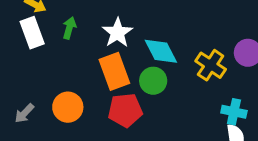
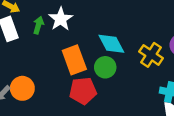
white star: (117, 33) -> (61, 19), moved
orange circle: (68, 107) -> (22, 88), moved

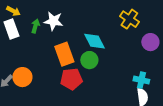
white star: (61, 19) -> (53, 21), turned -30
yellow cross: (151, 55) -> (129, 19), moved

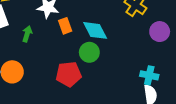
green arrow: (35, 26) -> (27, 34), moved
orange rectangle: (64, 54) -> (65, 26), moved, size x0.6

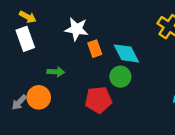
green arrow: (27, 34) -> (56, 72), moved, turned 77

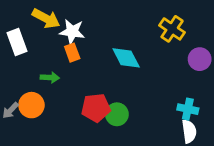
yellow arrow: (28, 17) -> (46, 18), moved, size x1.5
orange rectangle: (95, 49) -> (72, 53), moved
green circle: (120, 77) -> (117, 114), moved

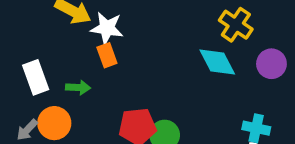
white rectangle: (17, 42) -> (36, 77), moved
cyan diamond: (126, 58) -> (217, 62), moved

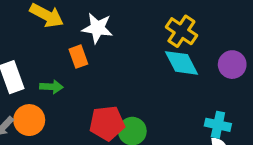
yellow cross: (236, 25) -> (181, 31), moved
white star: (107, 28) -> (97, 28), moved

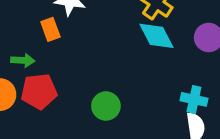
red pentagon: (107, 123) -> (39, 91), moved

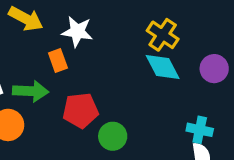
green arrow: (23, 60) -> (31, 91), size x1.5
red pentagon: (39, 91) -> (81, 110), moved

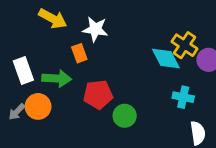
yellow cross: (163, 35) -> (185, 45), moved
cyan cross: (200, 130) -> (183, 97), moved

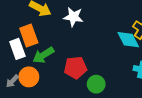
orange rectangle: (79, 53) -> (29, 35), moved, size x1.5
green arrow: (57, 78) -> (43, 55), turned 145

